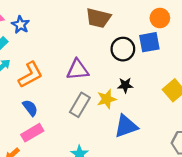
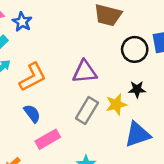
pink rectangle: (32, 133) -> (48, 139), moved

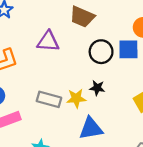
purple triangle: (85, 72) -> (48, 41), moved
gray rectangle: (87, 111) -> (49, 99), turned 65

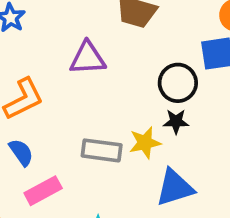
black circle: (101, 52) -> (178, 83), moved

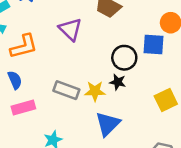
purple triangle: (88, 58) -> (70, 29), turned 35
blue triangle: (175, 188) -> (108, 124), turned -40

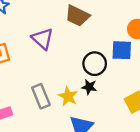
gray rectangle: (66, 90) -> (41, 96), turned 50
yellow star: (95, 91) -> (68, 96), turned 30

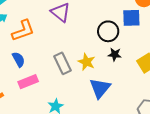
black star: (89, 87) -> (115, 54), moved

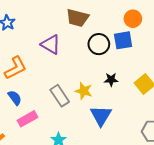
black circle: (108, 31) -> (99, 44), moved

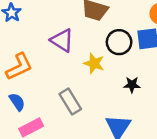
yellow star: (84, 91) -> (94, 63), moved

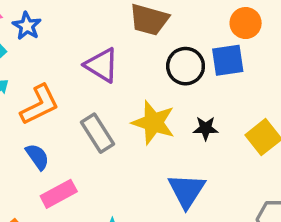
yellow star: (94, 63) -> (153, 123), moved, size x1.4
gray rectangle: (70, 101) -> (97, 133), moved

